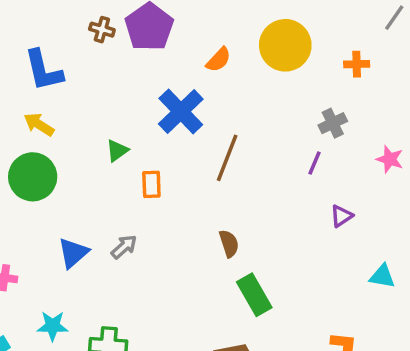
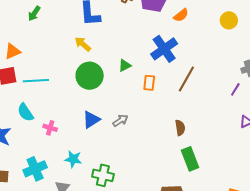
yellow circle: (285, 45) -> (229, 20), size x0.6
orange semicircle: (219, 60) -> (181, 15), moved
green circle: (33, 177) -> (90, 76), moved
orange rectangle: (151, 184) -> (149, 83), moved

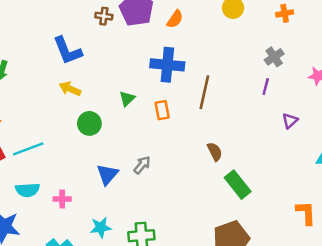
blue cross: (164, 49) -> (167, 65), turned -32
green circle: (90, 76) -> (89, 123), size x0.7
cyan semicircle: (25, 112) -> (27, 190), turned -42

